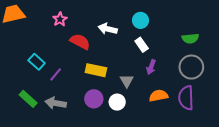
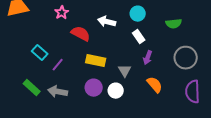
green semicircle: (190, 38) -> (174, 24), moved
orange semicircle: (159, 96) -> (155, 85), turned 60
purple semicircle: (186, 98) -> (193, 92), moved

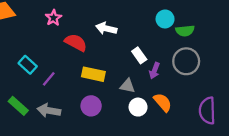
cyan circle: (138, 14) -> (165, 19), moved
white rectangle: (139, 37) -> (139, 55), moved
gray circle: (186, 58) -> (186, 61), moved
gray triangle: (125, 71) -> (127, 86), turned -48
white circle: (116, 91) -> (138, 107), moved

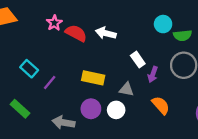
red semicircle: (76, 42) -> (76, 33), moved
white circle: (138, 107) -> (116, 110), moved
gray arrow: (49, 111) -> (63, 122), moved

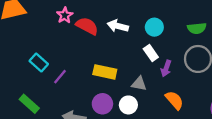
cyan circle: (163, 24) -> (154, 27), moved

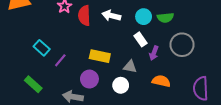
red semicircle: (87, 26) -> (84, 16), turned -120
green semicircle: (197, 28) -> (165, 18), moved
orange semicircle: (174, 100) -> (161, 81), turned -36
purple circle: (102, 104) -> (89, 79), moved

